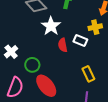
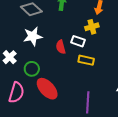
white star: (51, 26) -> (33, 36), moved, turned 30
yellow rectangle: (88, 74) -> (86, 60), moved, turned -49

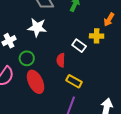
red semicircle: (61, 47) -> (61, 60), moved
yellow rectangle: (86, 60) -> (74, 81), moved

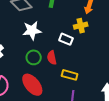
white star: (37, 27) -> (32, 30), moved
green circle: (27, 58) -> (34, 57), moved

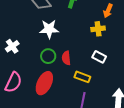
white rectangle: (66, 39) -> (99, 57), moved
red ellipse: (32, 85) -> (44, 83), turned 60

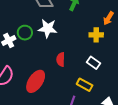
green circle: (48, 56) -> (25, 33), moved
yellow rectangle: (82, 77) -> (85, 85), moved

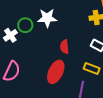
red ellipse: (36, 81) -> (56, 72), moved

